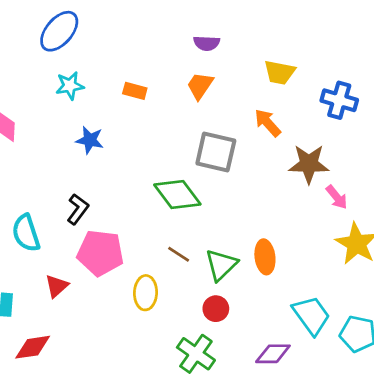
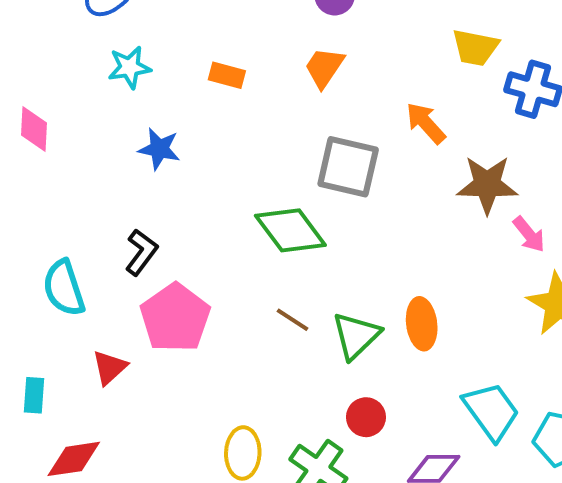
yellow trapezoid: (280, 72) -> (475, 47), moved
pink pentagon: (100, 253) -> (175, 318), turned 30
yellow ellipse: (145, 293) -> (243, 453), moved
red circle: (216, 309) -> (366, 417), moved

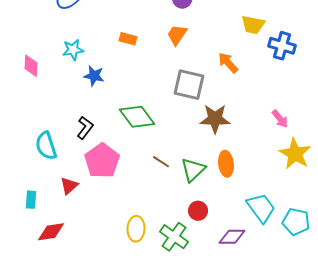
cyan star: (129, 67) -> (73, 50), moved
brown star: (487, 185) -> (215, 119), moved
green diamond: (290, 230) -> (137, 117), moved

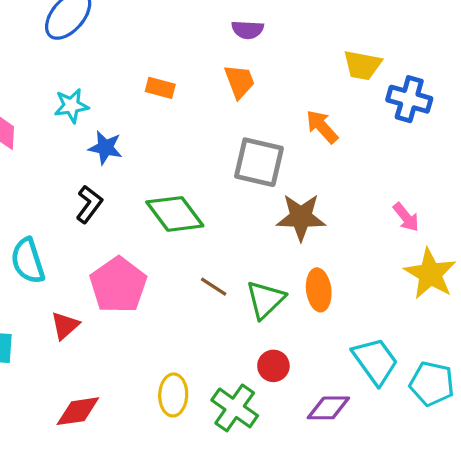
orange trapezoid: (177, 35) -> (239, 81), turned 125
black L-shape: (85, 128) -> (89, 204), moved
red diamond: (51, 232) -> (78, 411), moved

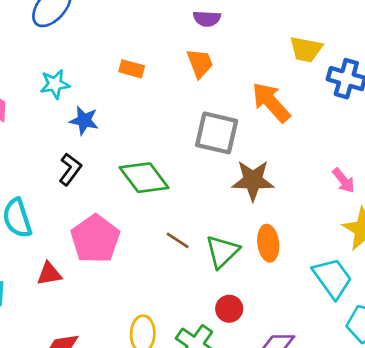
orange arrow: (322, 127) -> (271, 102), size x1.4
red triangle: (65, 325) -> (49, 274), turned 32
cyan trapezoid: (375, 361) -> (332, 278), moved

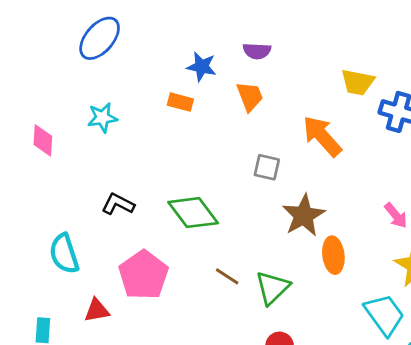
blue star: (84, 120) -> (202, 67), moved
gray square: (217, 133) -> (267, 167), size x0.6
black L-shape: (70, 169) -> (118, 204), turned -100
brown star: (253, 180) -> (304, 215), turned -30
orange ellipse: (268, 243) -> (333, 255), moved

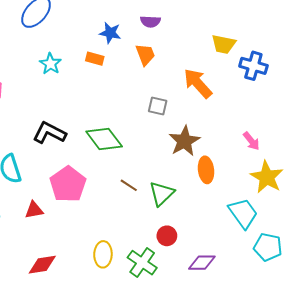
cyan star: (102, 118) -> (50, 64), moved, turned -30
black L-shape: (118, 204) -> (49, 133), size x1.4

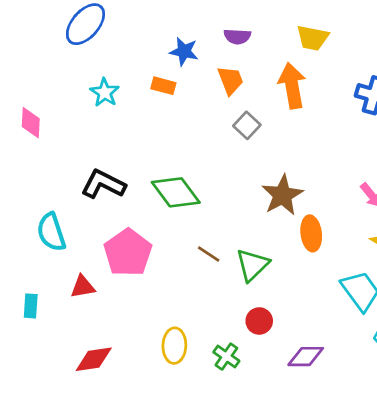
yellow trapezoid: (224, 44) -> (313, 38), moved
orange arrow: (198, 83) -> (292, 86), moved, turned 32
gray square: (158, 106) -> (247, 125), moved, turned 30
green cross: (142, 263) -> (226, 357), size x0.7

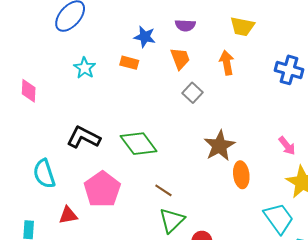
orange arrow: (292, 86) -> (227, 63), size x0.7
green triangle: (252, 265) -> (172, 220), moved

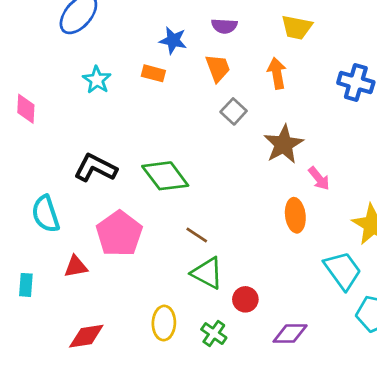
brown star: (219, 146) -> (283, 144), moved
pink arrow: (287, 146) -> (319, 178), moved
green triangle: (172, 220) -> (207, 273), turned -48

